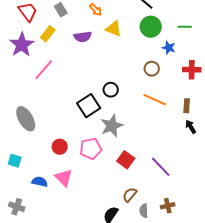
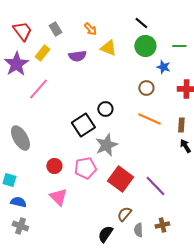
red square: (126, 160) -> (120, 179), size x1.4
blue semicircle: (40, 182) -> (18, 202), moved
gray cross: (17, 207) -> (20, 226), moved

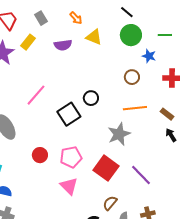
pink line: (38, 89) -> (36, 95), moved
orange line: (149, 119) -> (135, 108), turned -30
brown rectangle: (181, 125) -> (167, 114), turned -56
gray star: (106, 145) -> (119, 134), moved
pink triangle: (58, 197) -> (69, 186), moved

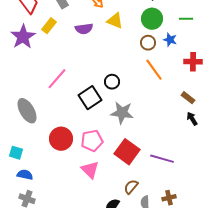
brown circle: (132, 77) -> (148, 43), moved
orange line: (135, 108) -> (154, 70), moved, turned 60
gray star: (119, 134) -> (122, 113), moved, turned 30
red circle: (40, 155) -> (61, 139), size x1.5
purple line: (141, 175) -> (162, 159), turned -30

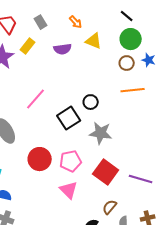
orange line: (154, 70) -> (133, 90), turned -60

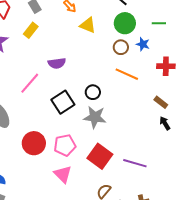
yellow rectangle: (28, 46) -> (31, 30), moved
purple semicircle: (63, 49) -> (57, 63), moved
orange line: (133, 90) -> (127, 74), turned 30
black circle: (91, 102) -> (93, 92), moved

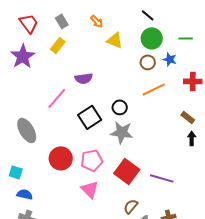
orange line: (127, 74) -> (154, 89), turned -50
black arrow: (165, 123) -> (192, 138), turned 32

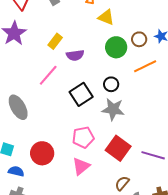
green circle: (152, 38) -> (116, 47), moved
yellow rectangle: (58, 45) -> (55, 41), moved
red circle: (61, 158) -> (42, 153), moved
pink triangle: (90, 189) -> (81, 166), turned 36

